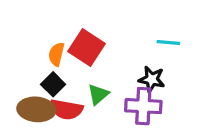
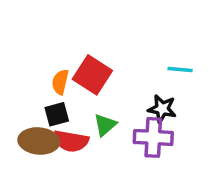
black square: (53, 84) -> (57, 114), turned 30

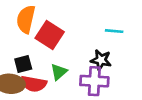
orange semicircle: (60, 82) -> (26, 19), moved, size x1.5

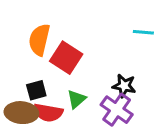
cyan line: (114, 31) -> (143, 32), moved
purple cross: (94, 81) -> (117, 110), turned 32

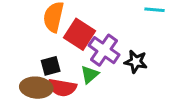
purple cross: (117, 110) -> (104, 50), moved

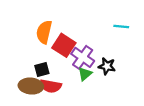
green triangle: (90, 75) -> (85, 74), moved

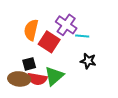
cyan line: (121, 27) -> (82, 36), moved
purple cross: (83, 57) -> (66, 25), moved
green triangle: (85, 74) -> (54, 76), moved, size x1.5

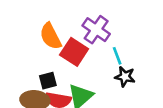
orange semicircle: (31, 30) -> (51, 36), turned -40
cyan line: (82, 36) -> (117, 56), moved, turned 64

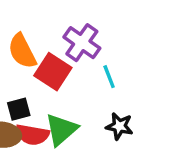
black star: (125, 77) -> (119, 126), moved

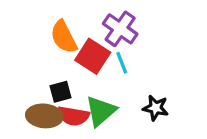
cyan line: (109, 77) -> (122, 63), moved

